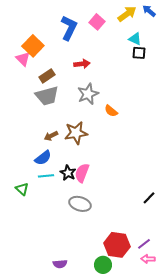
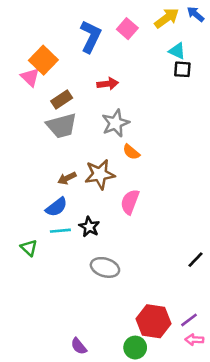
orange semicircle: (111, 111) -> (131, 152), moved
pink semicircle: (82, 173) -> (130, 202), moved
purple semicircle: (60, 264) -> (79, 346), turned 56

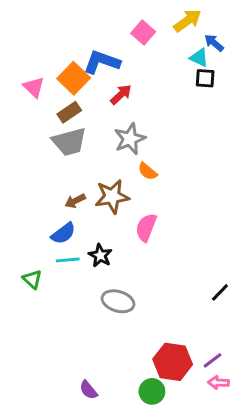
blue arrow: (196, 14) -> (214, 43), moved
blue L-shape: (91, 36) -> (102, 62), moved, turned -96
orange square: (43, 60) -> (74, 78), moved
red arrow: (108, 84) -> (121, 95), turned -36

